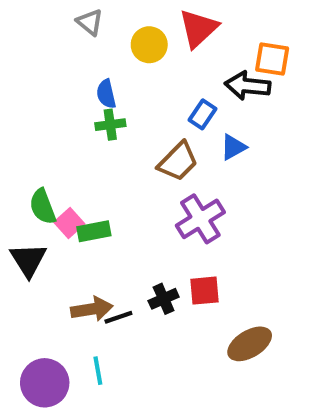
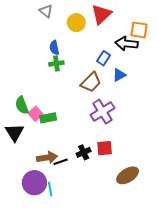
purple circle: (45, 383) -> (34, 183), moved

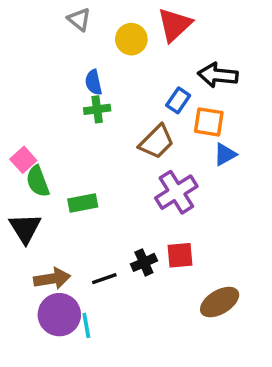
orange square: (139, 30) -> (209, 122), moved
blue triangle: (119, 75) -> (225, 154), moved
pink square: (35, 114) -> (23, 160), moved
brown arrow: (47, 158) -> (52, 279), moved

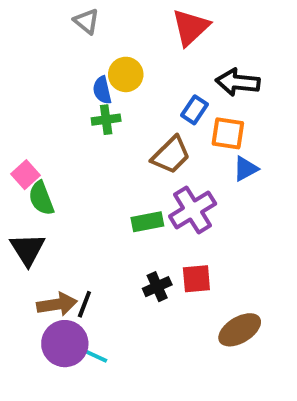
yellow circle: (131, 39) -> (126, 74), moved
green rectangle: (83, 203) -> (147, 222), moved
black line: (104, 279) -> (84, 304), moved, turned -50
cyan line: (86, 325) -> (94, 355), turned -55

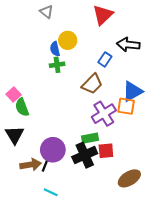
orange square: (228, 133) -> (126, 106), moved
blue triangle: (246, 169) -> (132, 91), size x1.5
green rectangle: (147, 222) -> (90, 138), moved
black cross: (157, 287) -> (85, 155), size x1.6
purple circle: (65, 344) -> (53, 150), moved

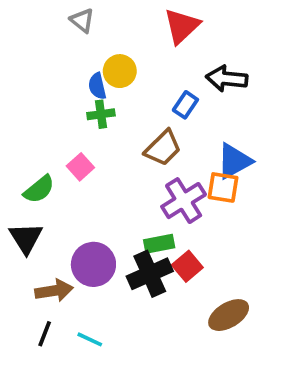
pink square: (14, 95) -> (80, 167), moved
green semicircle: (22, 107) -> (39, 189), turned -108
red square: (106, 151) -> (187, 266), turned -35
black line: (45, 165) -> (45, 334), moved

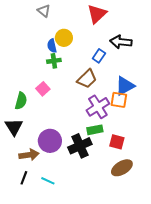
green semicircle: (39, 189) -> (21, 101), turned -36
green rectangle: (159, 244) -> (95, 130), moved
red square: (187, 266) -> (117, 142), moved, turned -35

